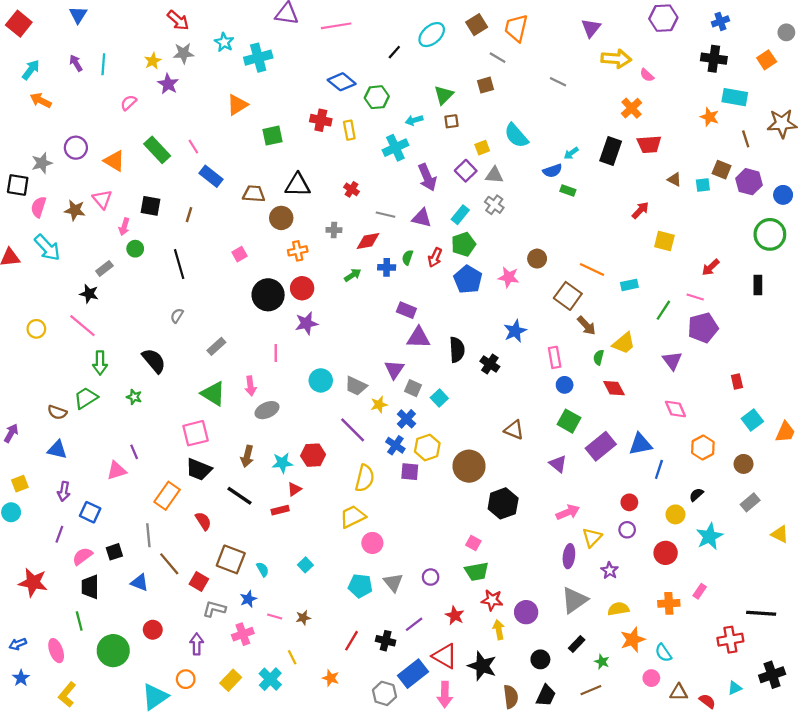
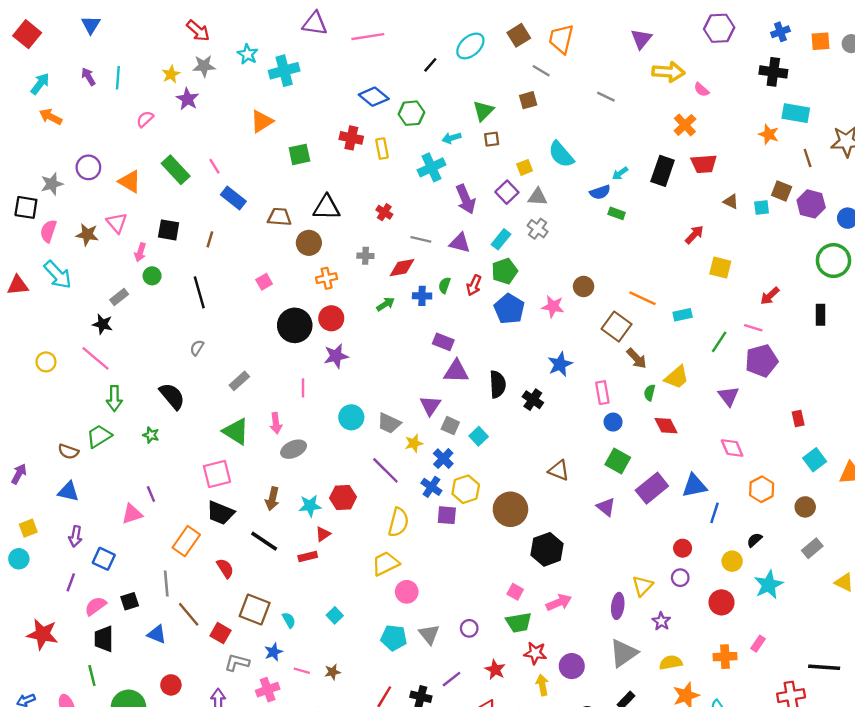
orange square: (767, 60) -> (821, 41), moved, turned 30
pink arrow: (568, 512) -> (559, 602), moved

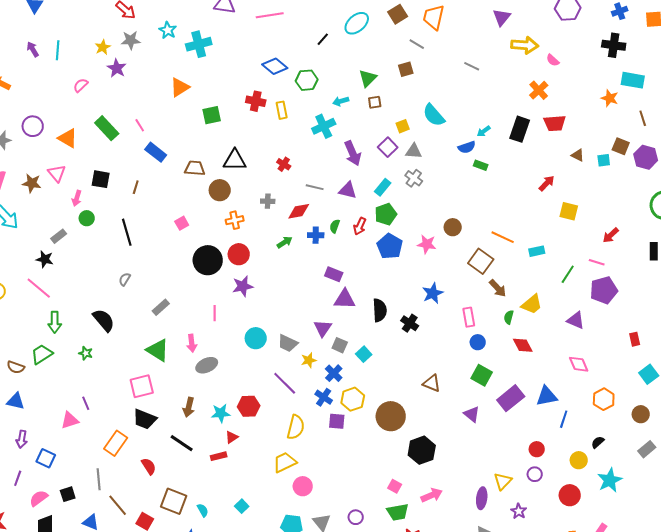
purple triangle: (729, 396) -> (576, 320), turned -30

